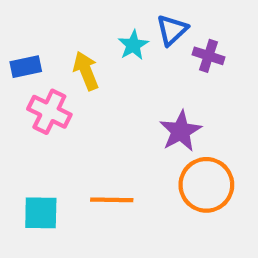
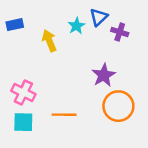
blue rectangle: (26, 67) -> (15, 25), moved
pink cross: (49, 112) -> (23, 92), moved

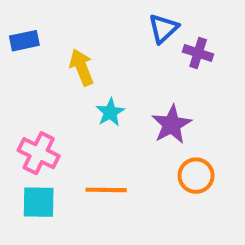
cyan star: (76, 26) -> (110, 112), moved
orange circle: (118, 106) -> (196, 176), size x0.7

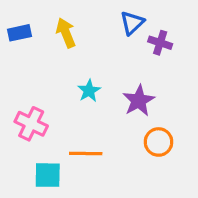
yellow arrow: (82, 67) -> (66, 33), moved
cyan square: (39, 202) -> (48, 175), moved

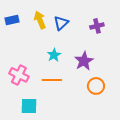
blue triangle: (132, 23) -> (61, 23), moved
purple cross: (160, 43) -> (97, 26), turned -32
orange line: (86, 154) -> (52, 80), moved

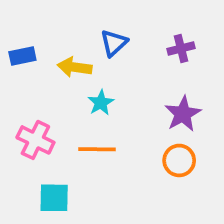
blue rectangle: (12, 20) -> (22, 56), moved
yellow arrow: (40, 20) -> (75, 67), moved, turned -60
purple star: (84, 61) -> (183, 114), moved

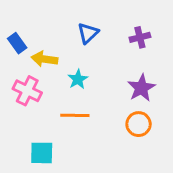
blue rectangle: (22, 56) -> (17, 43), turned 66
yellow arrow: (75, 67) -> (45, 59), moved
pink cross: (35, 140) -> (27, 91), moved

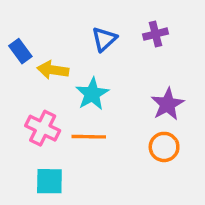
purple cross: (140, 37) -> (156, 34), moved
cyan star: (78, 79) -> (92, 94), size x1.4
pink cross: (27, 91) -> (43, 128), moved

